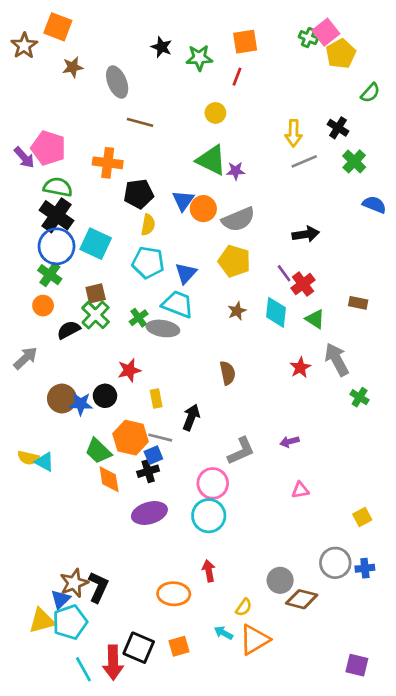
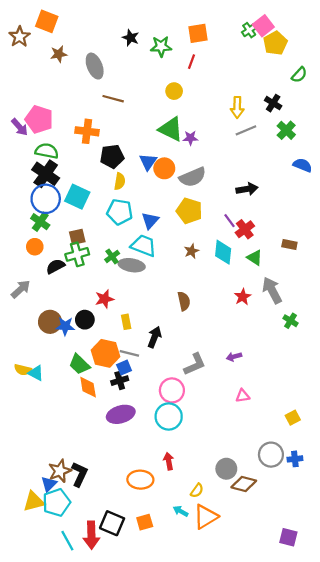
green cross: (308, 38) -> (249, 30), turned 32
green cross: (96, 315) -> (77, 254), turned 30

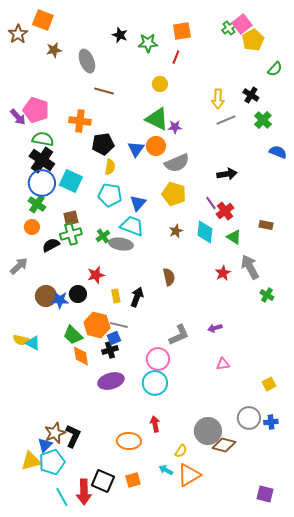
orange circle: (164, 168) -> (156, 146), moved
black arrow: (154, 337) -> (137, 297), moved
gray circle: (226, 469) -> (208, 431), size x1.4

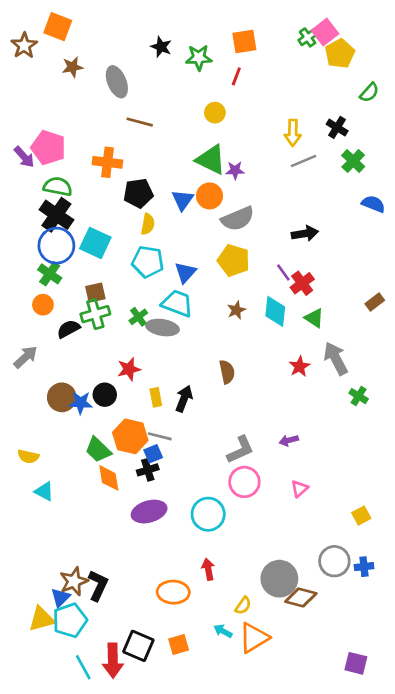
brown rectangle: (266, 225) -> (375, 302), moved, turned -48
cyan triangle: (33, 343) -> (44, 491), moved
pink circle: (158, 359) -> (244, 482), moved
pink triangle: (223, 364) -> (299, 489), turned -32

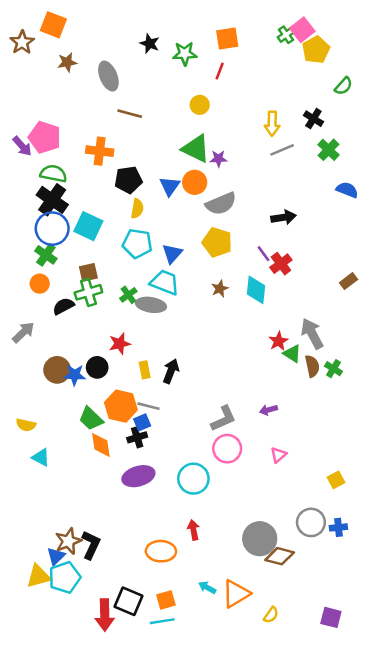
green triangle: (314, 318) -> (292, 354), moved
brown semicircle: (227, 372) -> (312, 366), moved
yellow semicircle: (243, 606) -> (271, 615), moved
cyan line: (83, 667) -> (162, 621), moved, turned -70

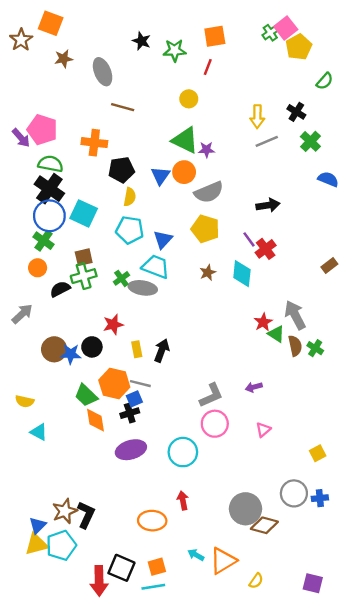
blue triangle: (56, 556) -> (38, 525), moved

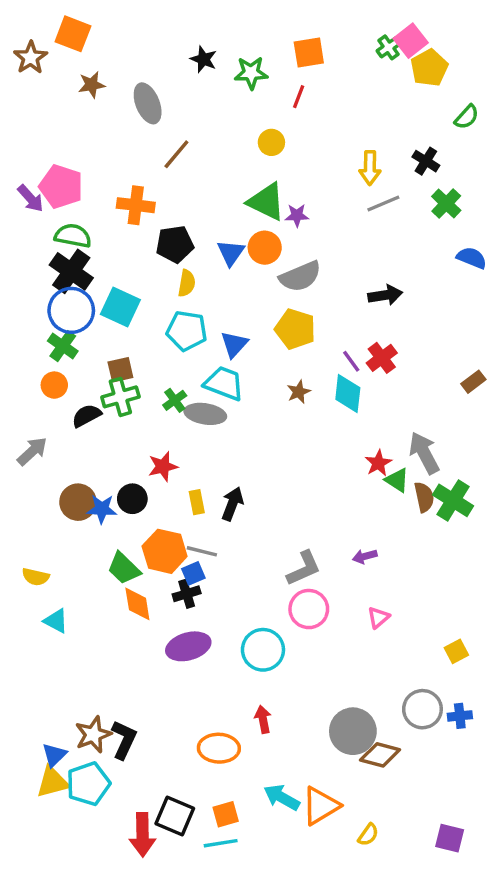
brown line: (123, 107) -> (176, 154), turned -65
purple line: (249, 239) -> (351, 361), moved
green cross: (315, 348) -> (453, 500), size x1.6
cyan arrow: (196, 555) -> (282, 797), size x1.5

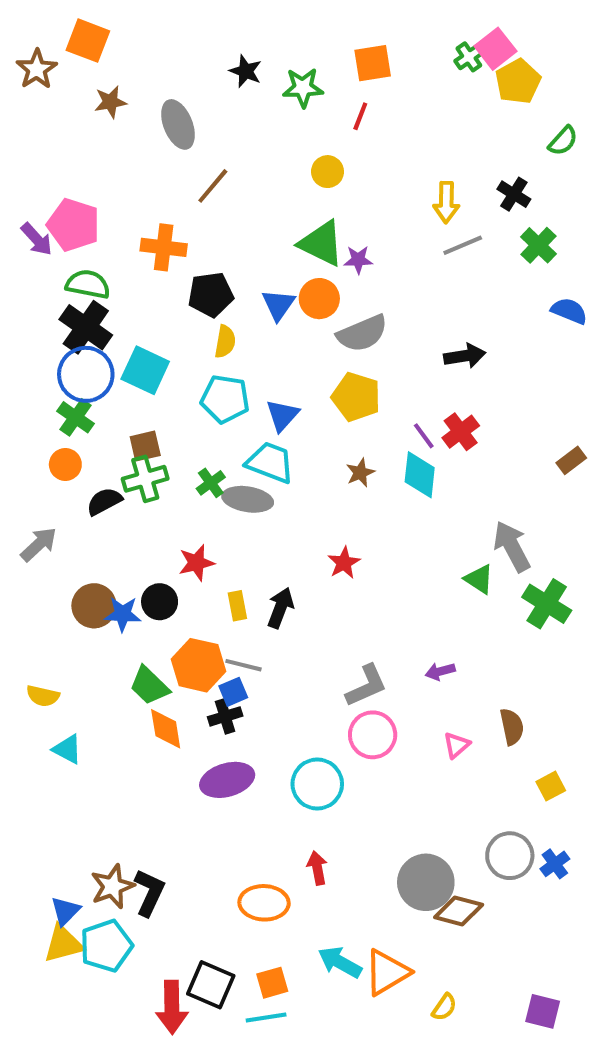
red star: (378, 463) -> (344, 563), moved
brown semicircle: (424, 497) -> (512, 727), moved
blue cross: (460, 716) -> (555, 864), turned -30

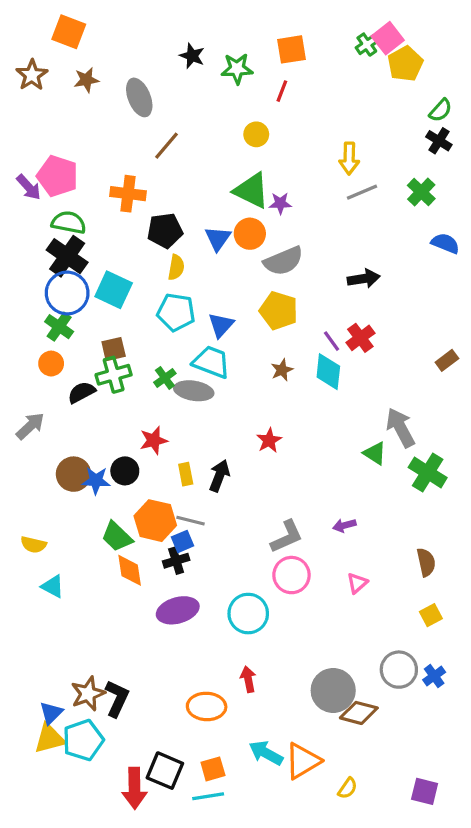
brown star: (37, 69) -> (32, 75), moved
black cross: (514, 194) -> (439, 141), moved
brown semicircle: (512, 727) -> (426, 562), moved

